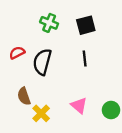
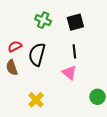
brown semicircle: (24, 96) -> (12, 68), moved
pink triangle: (79, 105) -> (69, 73), moved

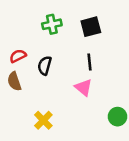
green cross: (43, 20) -> (52, 24), turned -35
black semicircle: (37, 54) -> (45, 66), size x0.7

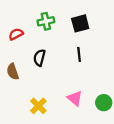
red semicircle: (18, 56) -> (16, 34), moved
pink triangle: (83, 87) -> (75, 98), moved

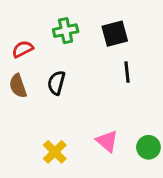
black line: (79, 54) -> (127, 72), moved
brown semicircle: (13, 72) -> (18, 86), moved

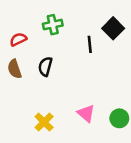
black square: (115, 34) -> (113, 28), moved, turned -30
black line: (127, 72) -> (90, 44), moved

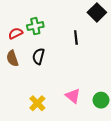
green cross: (53, 25) -> (35, 26), moved
black square: (113, 28) -> (97, 12), moved

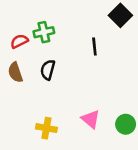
yellow cross: (37, 103) -> (46, 128), turned -35

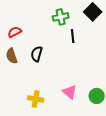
green cross: (44, 32) -> (61, 17), moved

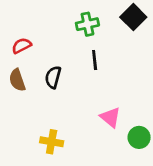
black line: (73, 36) -> (95, 60), moved
pink triangle: (70, 92) -> (110, 117), moved

